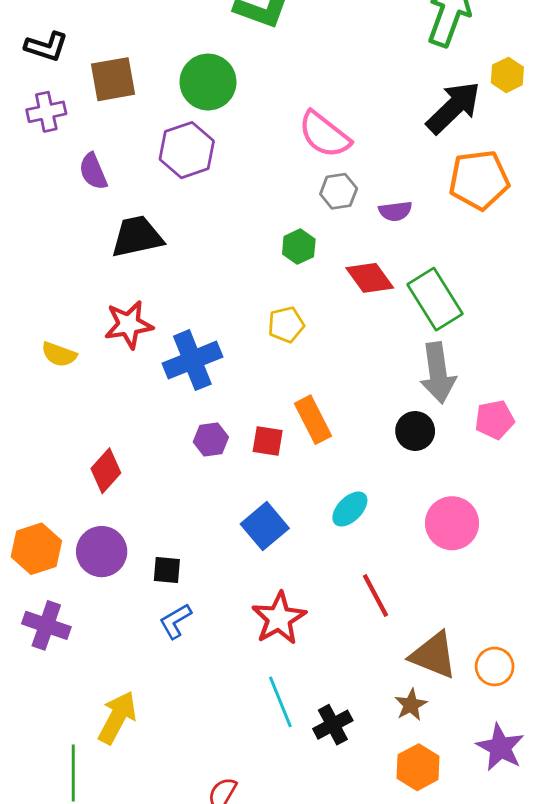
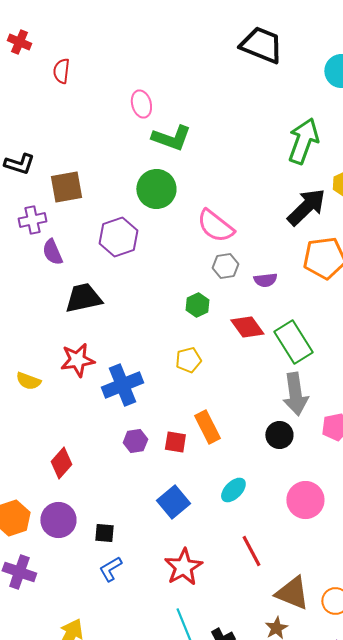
green circle: (208, 82) -> (156, 189), moved
purple cross: (46, 112) -> (32, 220), moved

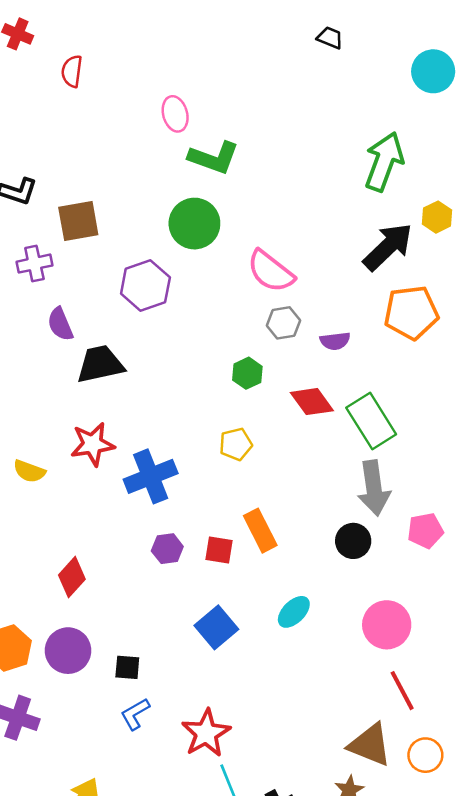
black trapezoid: (261, 45) -> (330, 38), size x0.5
purple semicircle: (52, 252) -> (60, 324), moved
red line: (251, 551) -> (402, 691), moved
red star: (183, 567) -> (206, 733), moved

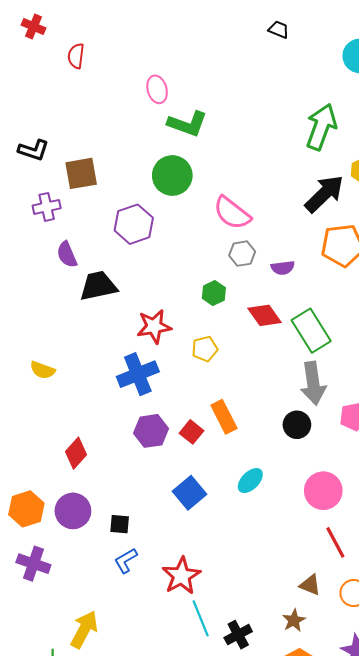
red star: (93, 444) -> (154, 327), moved
purple hexagon: (167, 549) -> (151, 431), size x1.4
red square: (219, 550) -> (192, 432), turned 30
brown triangle: (370, 745) -> (310, 585), size x0.6

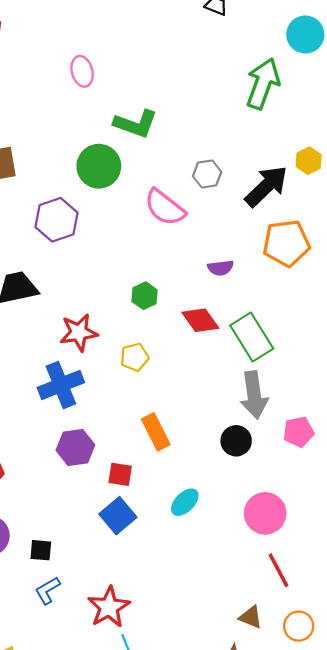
green L-shape: (187, 124) -> (136, 124), moved
green arrow: (321, 127) -> (263, 84), moved
gray hexagon: (242, 254) -> (207, 174), moved
red square: (192, 432) -> (120, 474), moved, turned -30

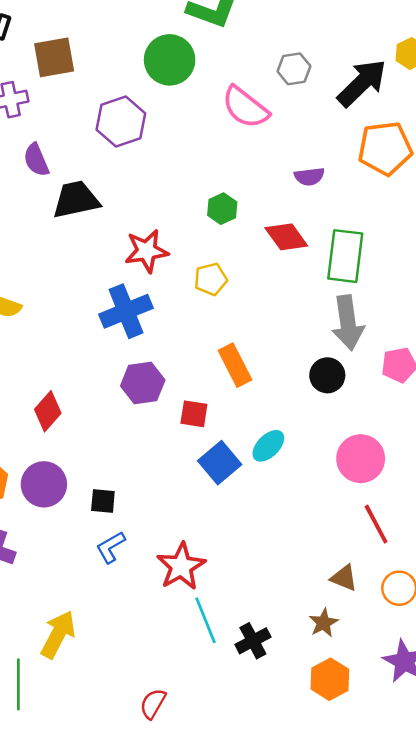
green rectangle: (252, 337) -> (345, 256), turned 39
blue square: (118, 516) -> (220, 463), moved

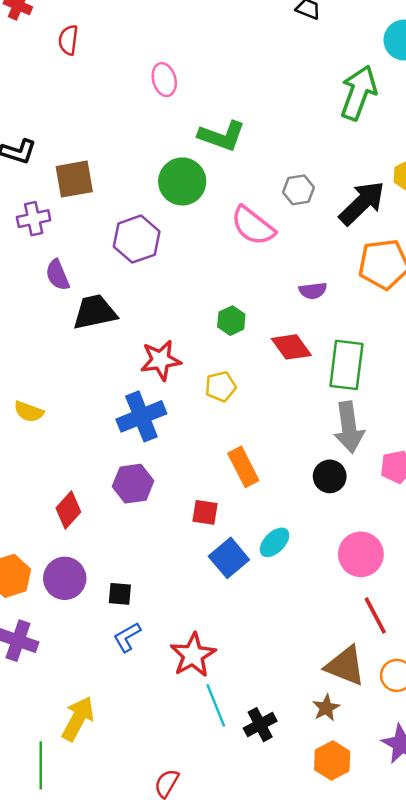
purple hexagon: (143, 383) -> (133, 484), moved
brown triangle: (344, 578) -> (345, 666), size x1.6

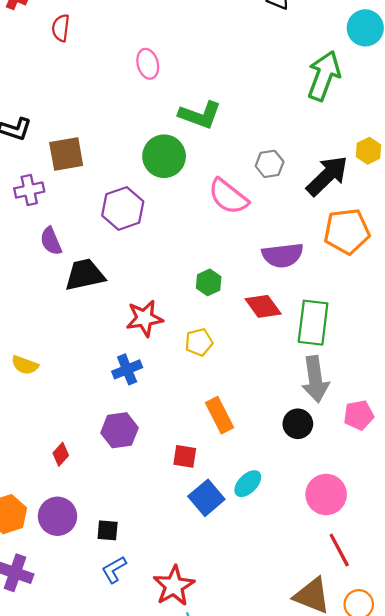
purple semicircle: (313, 291) -> (283, 255), size x1.6
blue cross: (141, 416) -> (127, 369), size x0.7
red diamond: (68, 510) -> (61, 454), size x0.7

